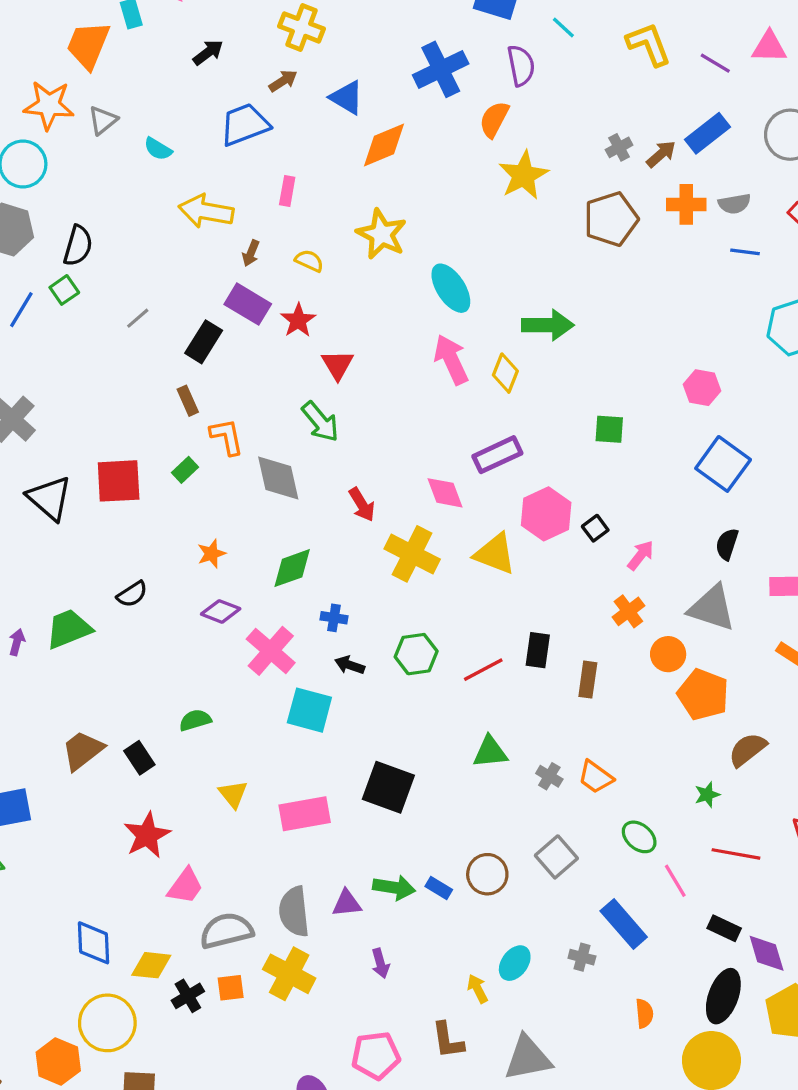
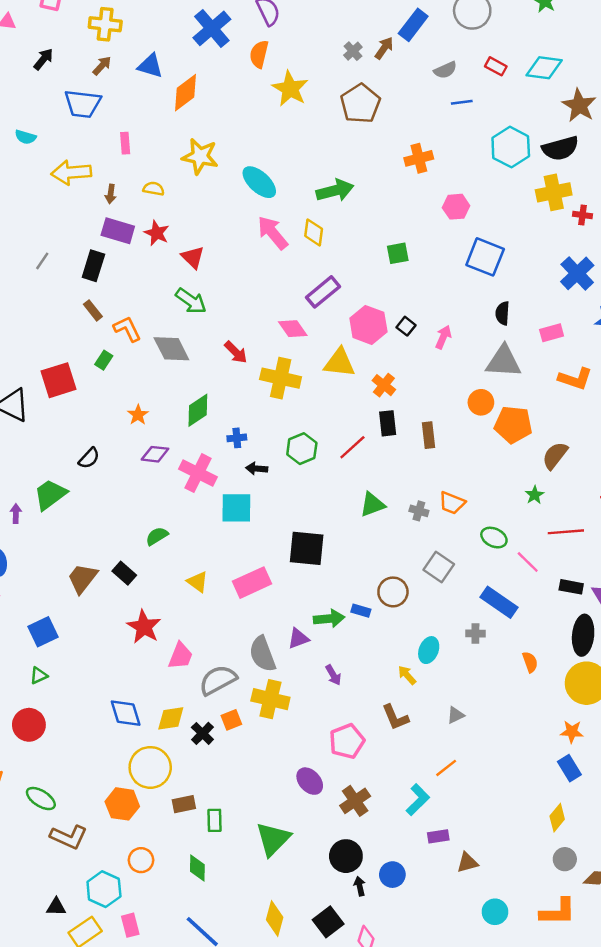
blue trapezoid: (245, 125) -> (83, 104), turned -138
orange cross: (686, 204) -> (419, 158), moved
orange cross: (628, 611) -> (384, 385), moved
gray triangle: (528, 1058) -> (456, 715), size x0.5

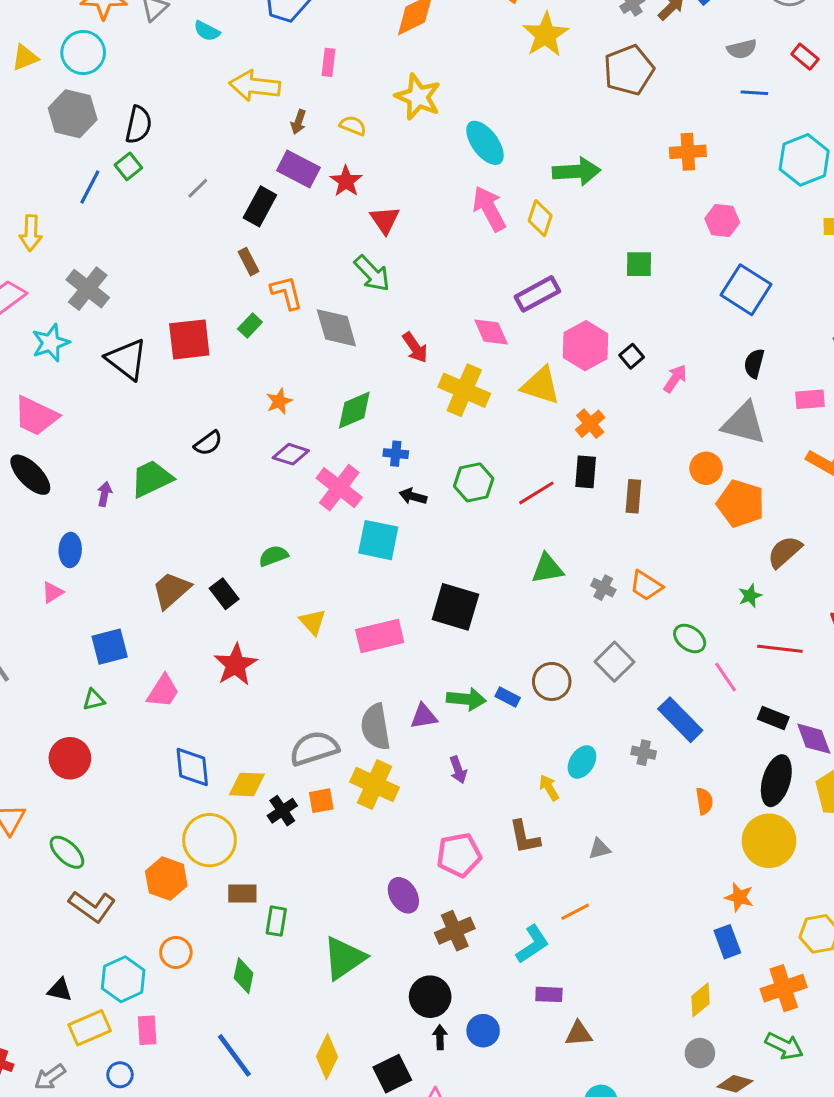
pink trapezoid: (180, 656) -> (163, 691), moved

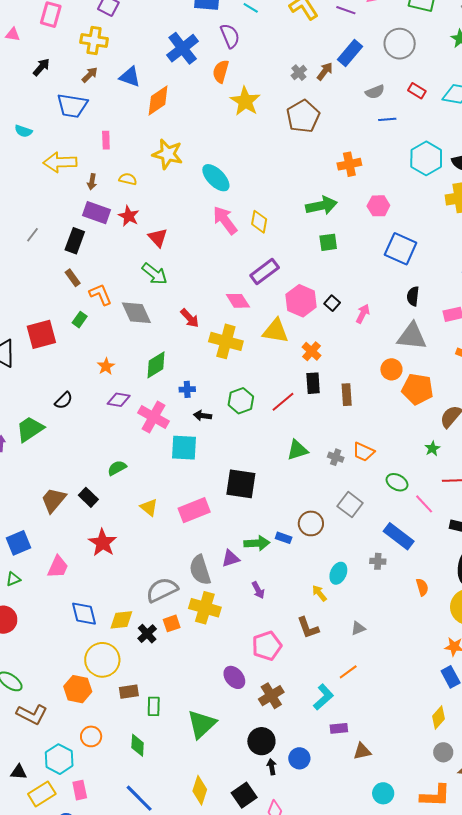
green arrow: (576, 171) -> (321, 206), moved

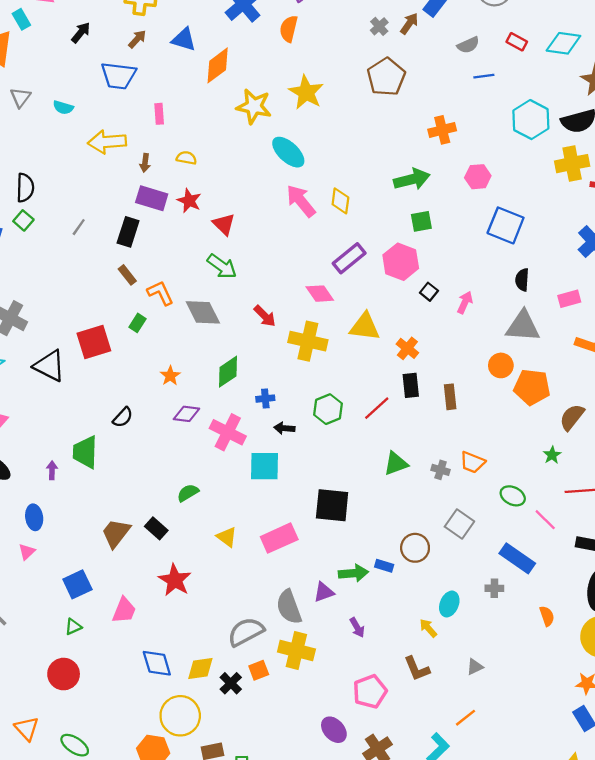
yellow star: (245, 101) -> (306, 92), moved
yellow star: (168, 154) -> (254, 106), moved
pink hexagon: (301, 301) -> (401, 262), moved
green trapezoid: (30, 429) -> (85, 452), turned -52

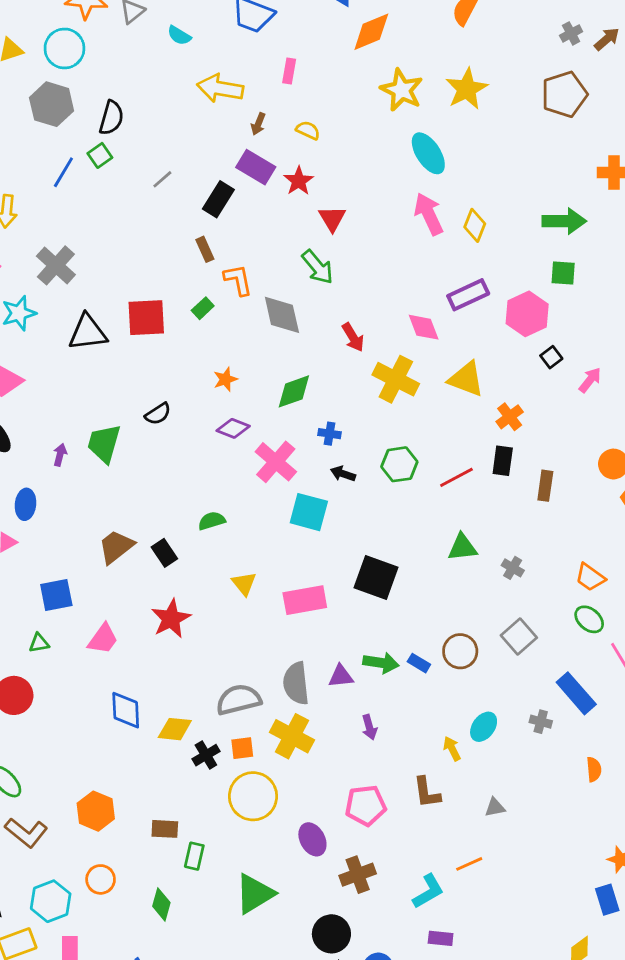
black triangle: (49, 366) -> (88, 332), turned -48
orange trapezoid: (472, 462) -> (590, 577), moved
yellow circle: (180, 716) -> (253, 796), moved

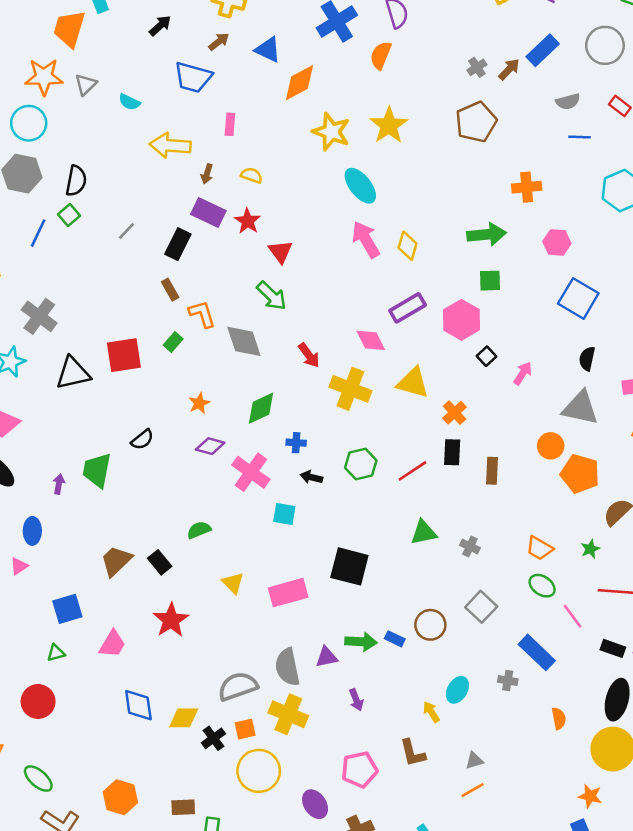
cyan square: (309, 512) -> (284, 514), size x0.7
orange line: (469, 864) -> (472, 790), moved

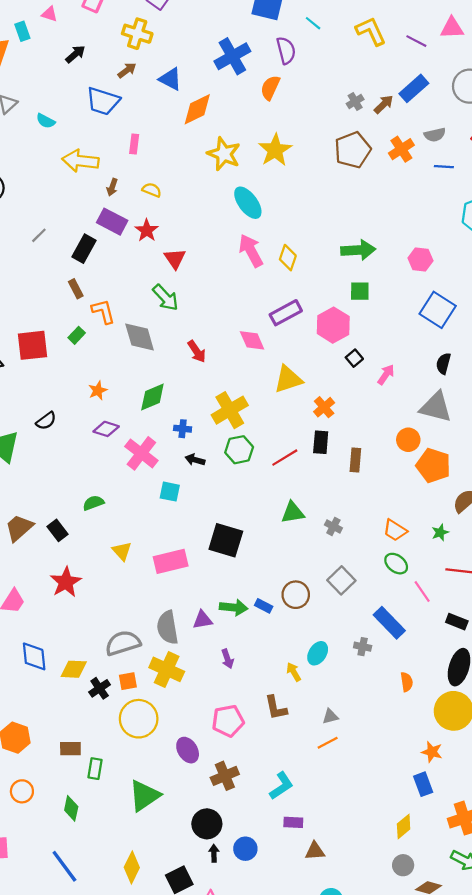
orange cross: (527, 187) -> (401, 149), moved, turned -30
yellow triangle: (413, 383) -> (288, 379), turned -36
yellow cross: (350, 389) -> (230, 410), moved, turned 36

